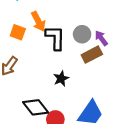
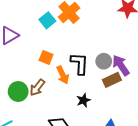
orange arrow: (38, 21) -> (63, 75), moved
purple arrow: (101, 38) -> (121, 65), size x1.5

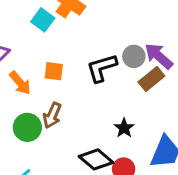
black L-shape: (80, 64) -> (102, 68), turned -95
orange arrow: (63, 75) -> (20, 83), moved
black star: (83, 100) -> (124, 128), moved

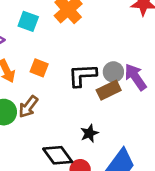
cyan square: (43, 20) -> (28, 21), moved, turned -30
brown rectangle: (151, 79) -> (109, 90), moved

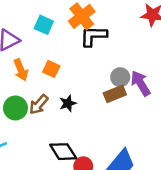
black L-shape: (82, 75) -> (93, 36), moved
black star: (89, 133) -> (68, 103), moved

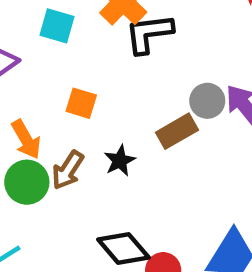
orange arrow: (21, 70) -> (26, 139), moved
brown rectangle: (115, 94) -> (177, 131), moved

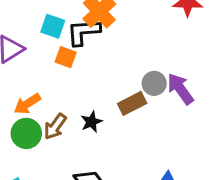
black L-shape: (149, 34) -> (83, 32), moved
orange square: (81, 103) -> (66, 57), moved
orange arrow: (26, 139) -> (27, 104), turned 84

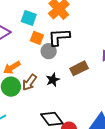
black L-shape: (83, 32) -> (59, 37), moved
gray circle: (154, 83) -> (49, 51), moved

